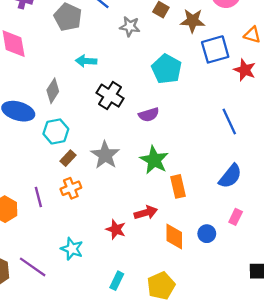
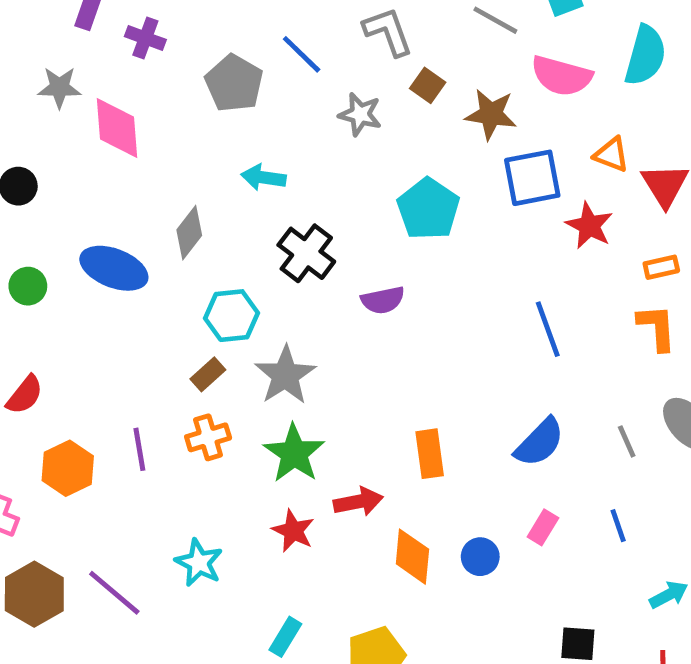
cyan hexagon: (56, 131) -> (232, 316), moved
green star: (154, 160) -> (294, 453), moved

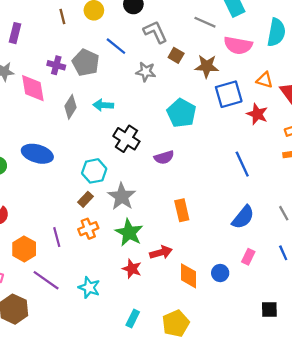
purple cross: (145, 38) -> (56, 65), moved
gray diamond: (189, 233) -> (71, 107), moved
orange rectangle: (430, 454) -> (182, 210), moved
purple line: (114, 593) -> (46, 280), moved

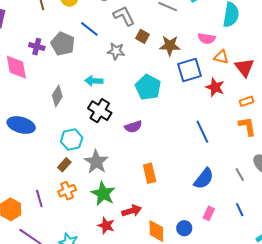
pink semicircle: (238, 45) -> (207, 38), moved, size x0.7
cyan arrow: (103, 105) -> (94, 81), moved
gray diamond: (71, 107) -> (57, 96), moved

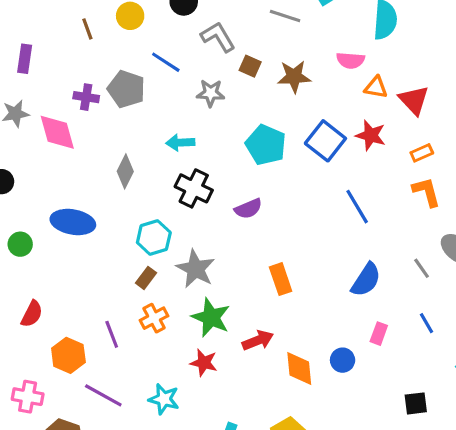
blue square: (190, 70) -> (325, 141), moved, turned -30
red star: (106, 226) -> (204, 363), moved

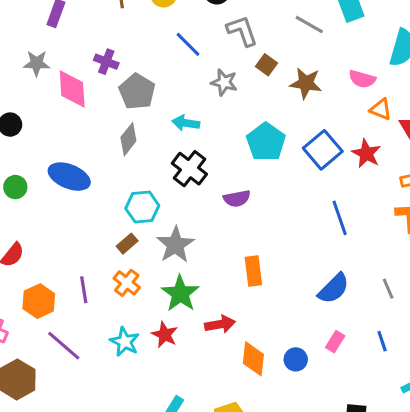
gray pentagon: (126, 89) -> (137, 92), moved
orange cross: (154, 318) -> (127, 283), turned -36
cyan star: (164, 399) -> (125, 342), moved

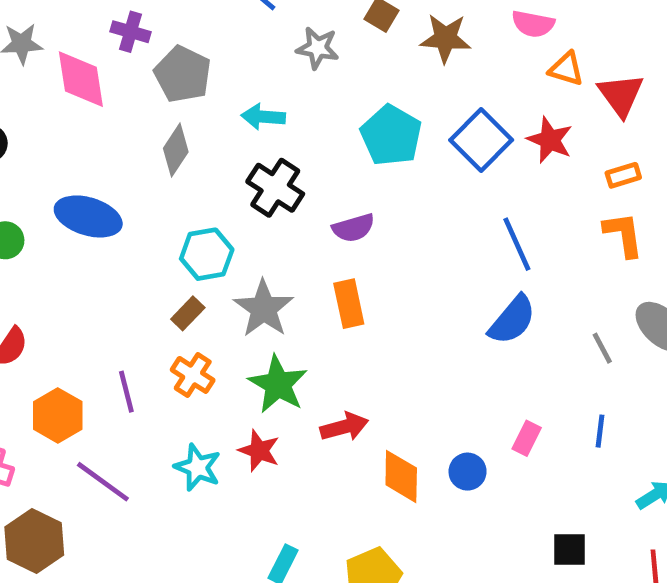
orange rectangle: (253, 271) -> (349, 304), moved
blue semicircle: (334, 289) -> (512, 320), moved
blue line: (382, 341) -> (600, 431), turned 30

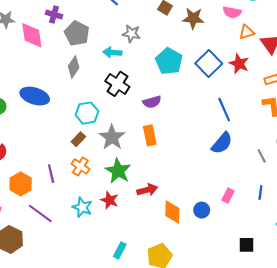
gray star: (318, 48) -> (131, 34), moved
orange triangle: (566, 69) -> (247, 32), turned -35

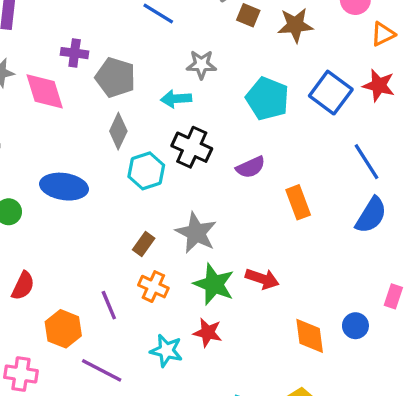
cyan hexagon: (87, 113) -> (146, 171), moved
orange rectangle: (150, 135) -> (298, 202), moved
red arrow: (147, 190) -> (262, 279), moved, turned 42

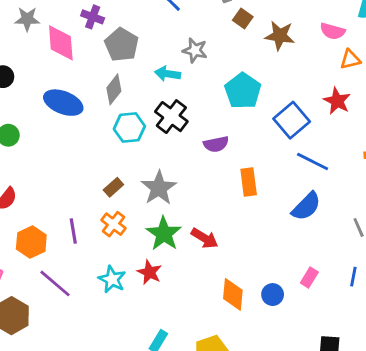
blue square: (331, 93) -> (292, 120), moved
blue line: (366, 162) -> (313, 161), turned -44
blue ellipse: (64, 187) -> (63, 103), moved

